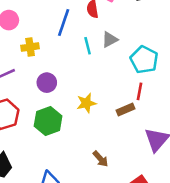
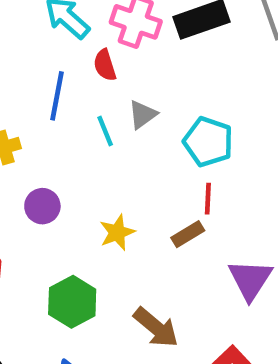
green hexagon: (48, 121) -> (72, 302), moved
brown arrow: (100, 159) -> (156, 327), size x1.5

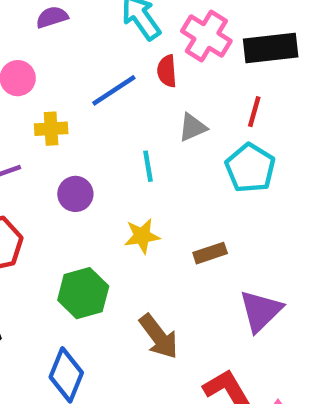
blue line: (57, 96) -> (114, 90), turned 33
cyan line: (105, 131) -> (148, 166), moved
red line: (208, 199) -> (254, 112), moved

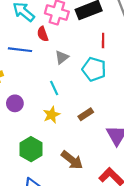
blue line: (114, 90) -> (20, 50), turned 55
red line: (254, 112) -> (103, 41), moved
cyan line: (148, 166) -> (54, 88), moved

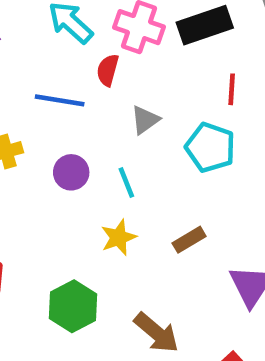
red semicircle: (43, 34) -> (108, 70), turned 32
purple circle: (15, 103) -> (71, 172), moved

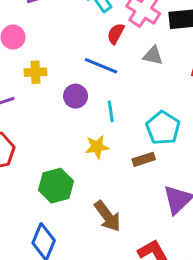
blue line: (60, 100) -> (101, 66), moved
gray triangle: (145, 120) -> (153, 56), moved, turned 35
cyan pentagon: (210, 147) -> (163, 128), moved

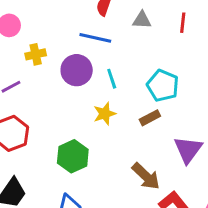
purple circle: (76, 96) -> (77, 70), size x1.4
brown arrow: (108, 216) -> (146, 176), moved

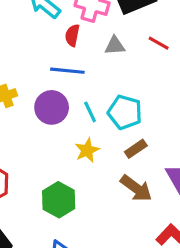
red line: (183, 23) -> (159, 43), turned -60
cyan pentagon: (163, 86) -> (125, 112), moved
brown arrow: (146, 176) -> (136, 188), moved

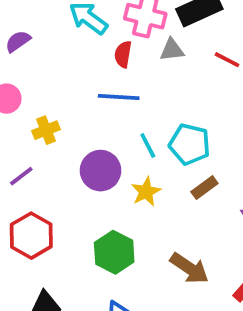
gray triangle: (115, 46) -> (172, 50), moved
purple circle: (52, 107) -> (101, 171), moved
brown arrow: (136, 188) -> (189, 268), moved

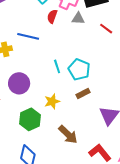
blue line: (119, 97) -> (28, 36), moved
purple circle: (101, 171) -> (19, 83), moved
yellow star: (146, 192) -> (52, 101), moved

